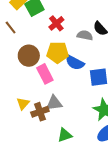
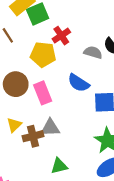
yellow pentagon: (58, 52) -> (43, 55), moved
brown circle: (29, 56) -> (16, 84), moved

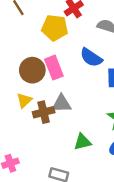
brown circle: (16, 84) -> (32, 70), moved
green triangle: (59, 166) -> (82, 142), moved

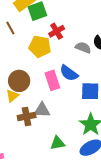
pink rectangle: (54, 68) -> (52, 80), moved
yellow triangle: (24, 100) -> (12, 96), moved

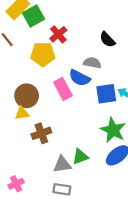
gray semicircle: (83, 48) -> (92, 63), moved
yellow triangle: (12, 96) -> (22, 113), turned 40
gray triangle: (42, 110) -> (62, 165), moved

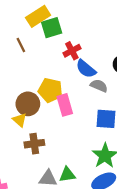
yellow pentagon: (43, 54) -> (50, 90), moved
blue semicircle: (80, 78) -> (86, 69), moved
yellow triangle: (22, 113) -> (20, 120), turned 40

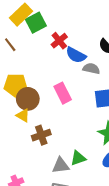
yellow pentagon: (50, 90) -> (16, 85), moved

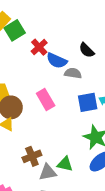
brown cross: (41, 135) -> (32, 156), moved
green triangle: (78, 158) -> (65, 164), turned 35

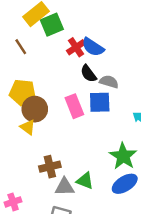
black semicircle: (87, 50) -> (88, 74), moved
blue semicircle: (57, 61) -> (93, 47), moved
blue square: (88, 102) -> (100, 102), moved

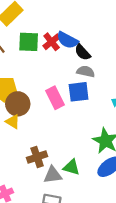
green square: (52, 25) -> (29, 42), moved, turned 30
black semicircle: (88, 74) -> (83, 52), moved

